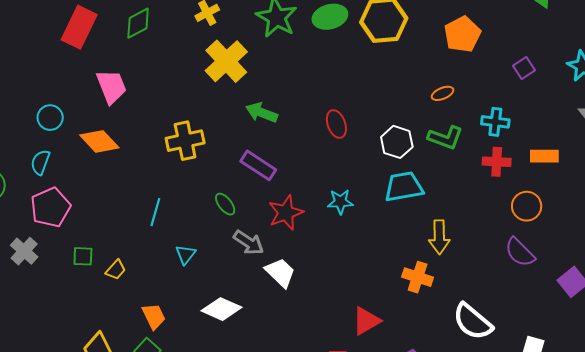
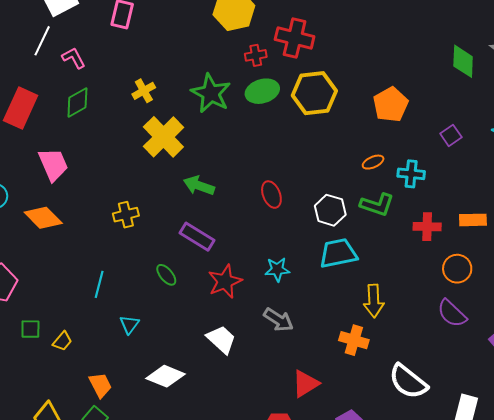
cyan cross: (495, 122) -> (411, 174), moved
yellow cross: (185, 141) -> (126, 215), size x0.7
gray arrow: (249, 243) -> (278, 320), moved

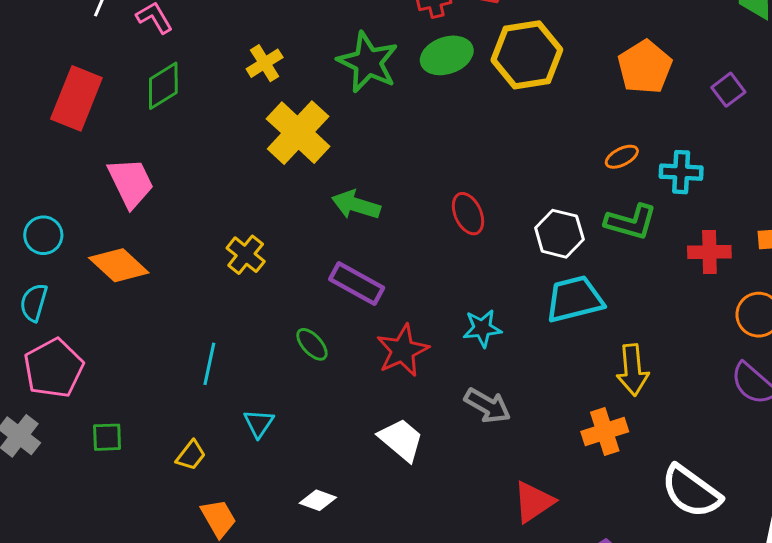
purple square: (451, 135) -> (728, 90), moved
yellow cross: (126, 215) -> (246, 255), turned -35
orange cross: (354, 340) -> (605, 432), turned -32
yellow trapezoid: (62, 341) -> (191, 455), moved
white diamond: (166, 376) -> (318, 500), size x0.6

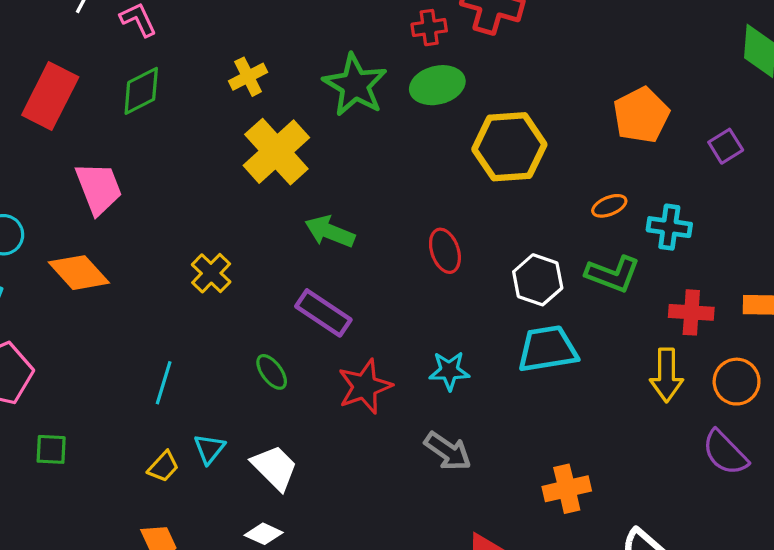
yellow hexagon: (527, 55) -> (509, 147), moved
yellow arrow: (633, 370) -> (666, 375), moved
white trapezoid: (401, 440) -> (274, 468), moved
yellow trapezoid: (191, 455) -> (163, 467), moved

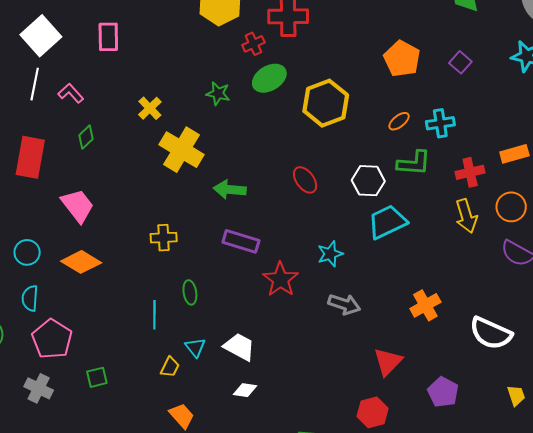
green star: (355, 85) -> (218, 94), size x0.6
green diamond: (141, 91) -> (86, 137), size x0.7
yellow cross: (211, 273) -> (164, 238), turned -30
green ellipse: (272, 372) -> (190, 292), moved, turned 45

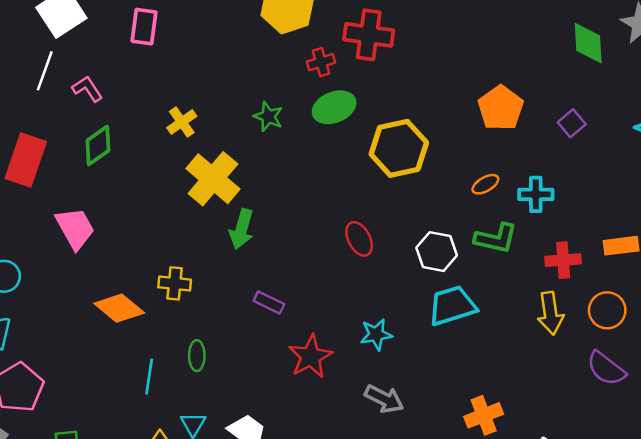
green diamond: (86, 137) -> (98, 146), size x1.4
green arrow: (230, 189) -> (242, 229), moved, turned -88
purple rectangle: (241, 241) -> (269, 302), size x0.7
orange diamond: (81, 262) -> (119, 308), moved

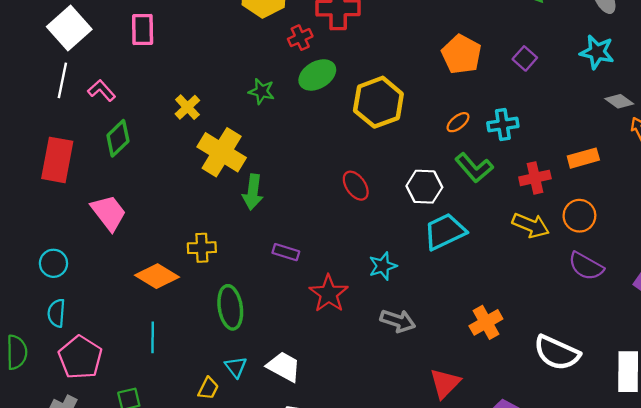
green L-shape: (496, 238) -> (474, 168), turned 45
yellow arrow: (550, 313) -> (531, 225), turned -51
green ellipse: (197, 356) -> (230, 307), size x1.6
cyan line: (149, 376) -> (153, 337), moved

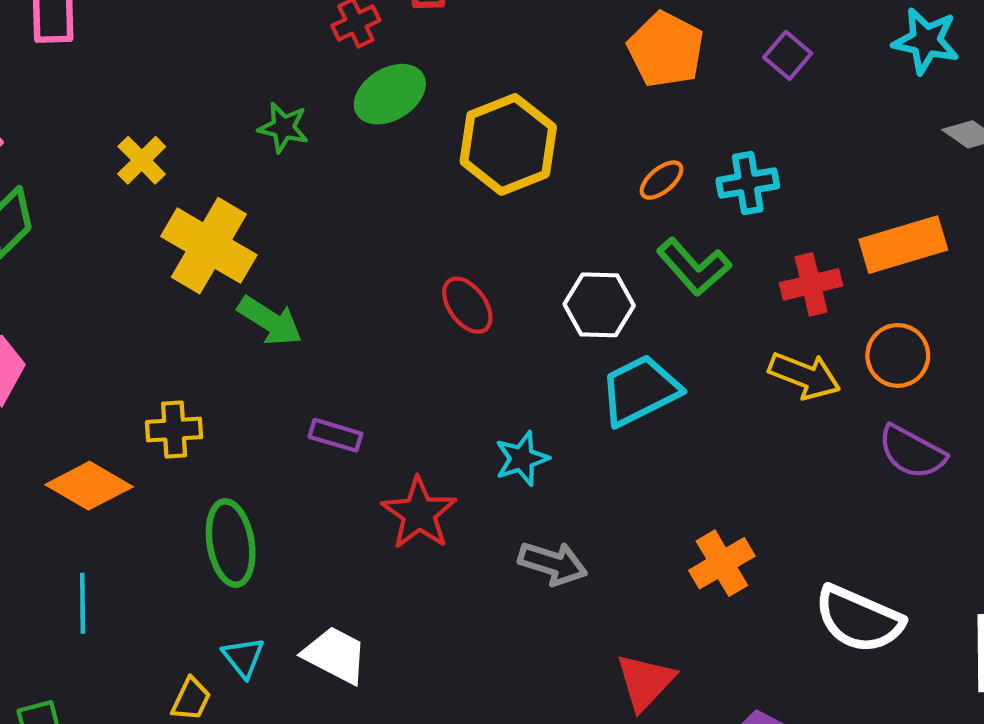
orange rectangle: (583, 158) -> (903, 245), size x1.4
green arrow: (253, 192) -> (270, 321), turned -64

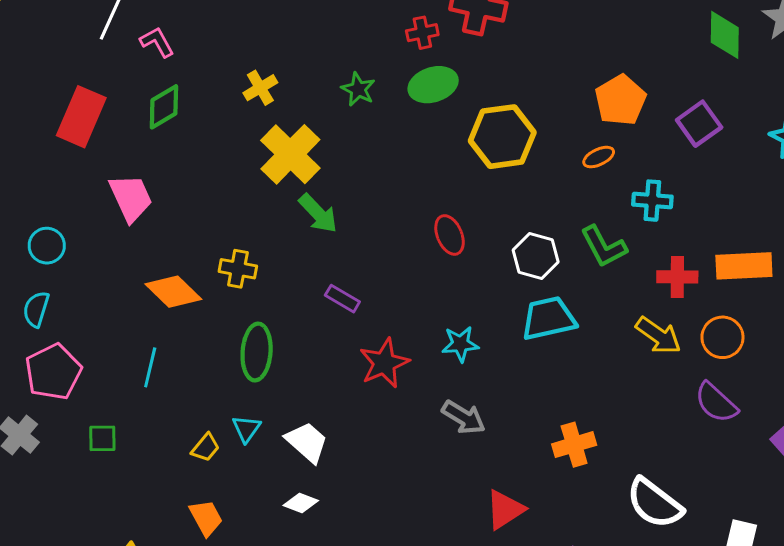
purple square: (788, 55) -> (699, 124), size x1.4
orange ellipse: (662, 180) -> (599, 157), moved

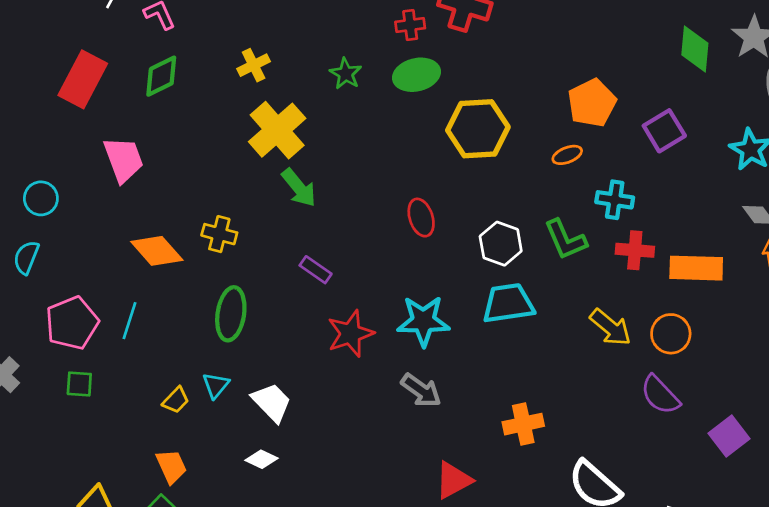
red cross: (677, 277) -> (635, 250), moved
cyan star: (460, 344) -> (423, 321), size x1.5
pink pentagon: (53, 372) -> (72, 323), moved

